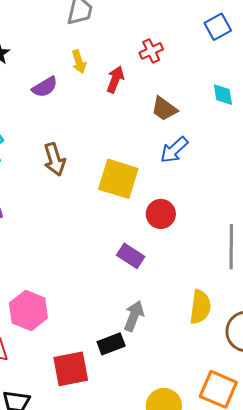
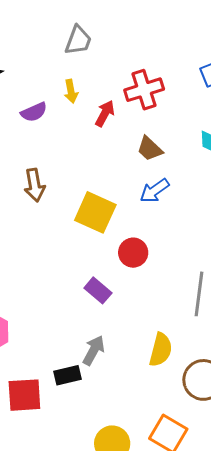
red cross: (151, 51) -> (144, 90), size x1.6

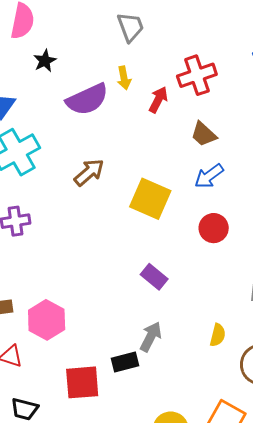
gray trapezoid: (78, 40) -> (130, 27), turned -40
purple semicircle: (34, 112) -> (87, 99), size x1.6
brown arrow: (35, 185) -> (89, 172), turned -120
red circle: (133, 253) -> (214, 228), moved
yellow semicircle: (161, 350) -> (218, 335), size x0.7

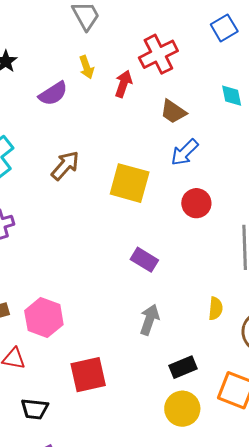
purple semicircle: (87, 99) -> (53, 94), size x0.7
black rectangle: (125, 362) -> (183, 367), moved

